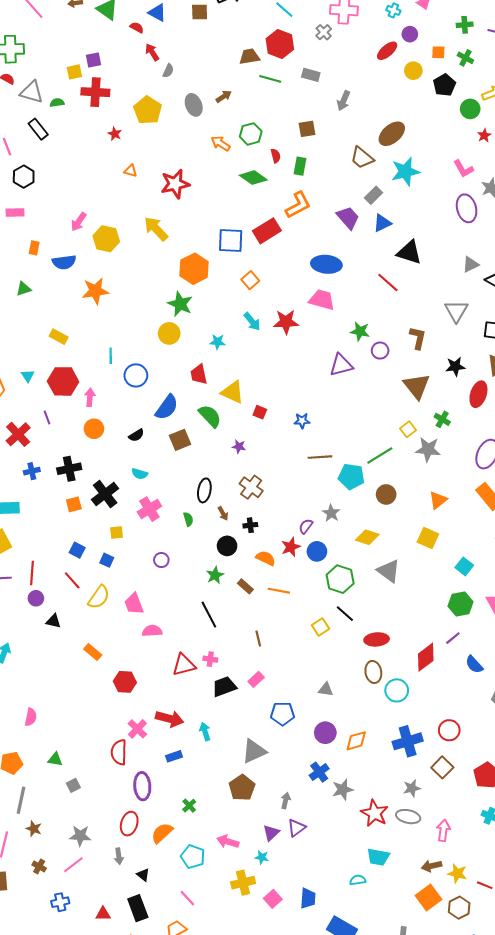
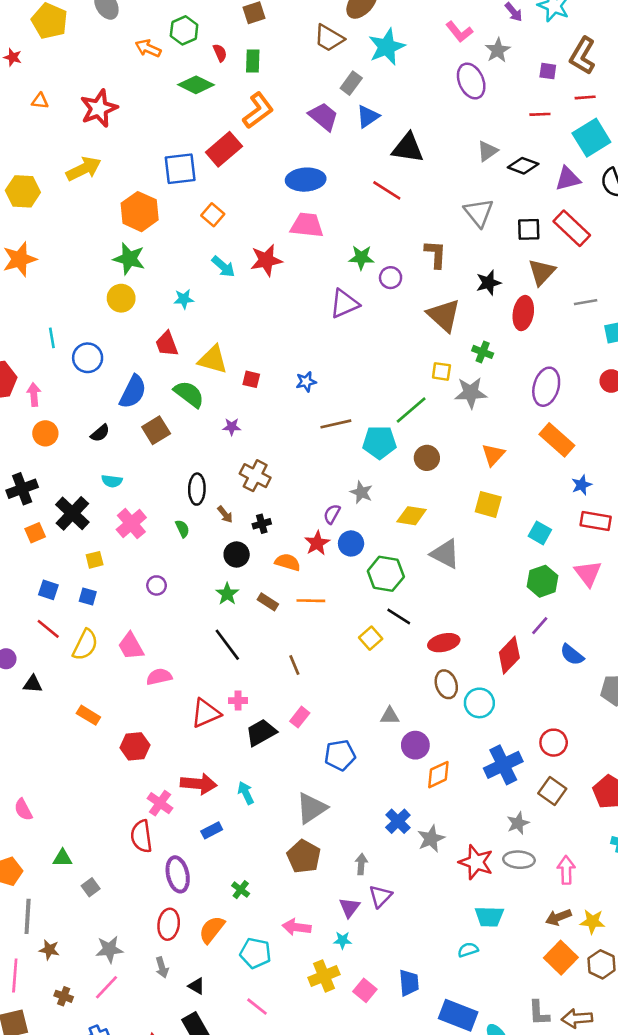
yellow arrow: (156, 229) -> (84, 169), turned 116
yellow square: (408, 429) -> (441, 371), turned -35
pink semicircle: (31, 717) -> (23, 810), turned 150
purple circle: (325, 733) -> (415, 745), moved

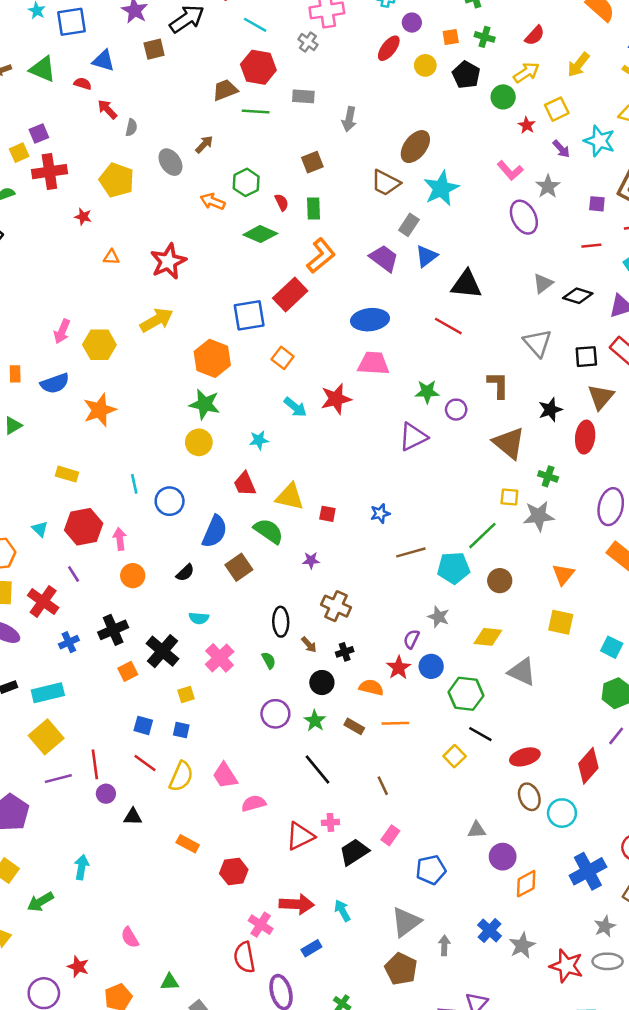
purple circle: (157, 585) -> (275, 714), moved, size x1.5
gray arrow: (361, 864) -> (444, 945), moved

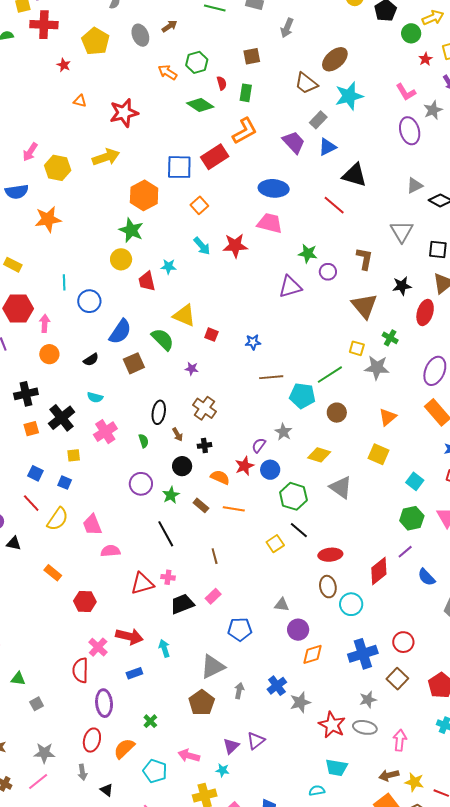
red trapezoid: (245, 484) -> (147, 281), moved

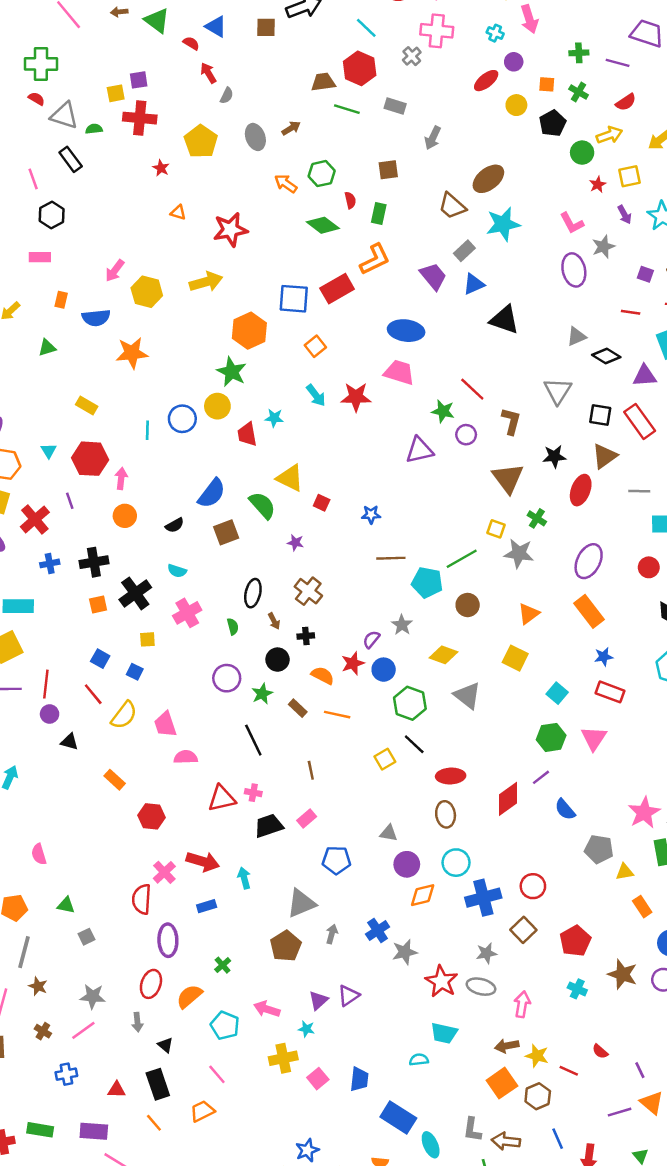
red line: (334, 205) -> (472, 389), moved
blue circle: (89, 301) -> (182, 419), moved
cyan circle: (351, 604) -> (456, 863), moved

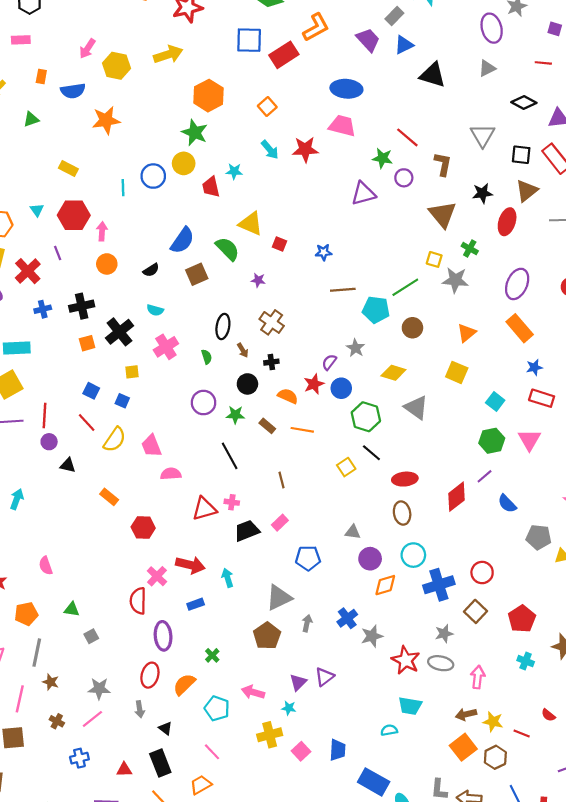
blue square: (294, 299) -> (249, 40), moved
gray triangle: (576, 336) -> (487, 68), moved
green star: (262, 694) -> (235, 415), turned 30

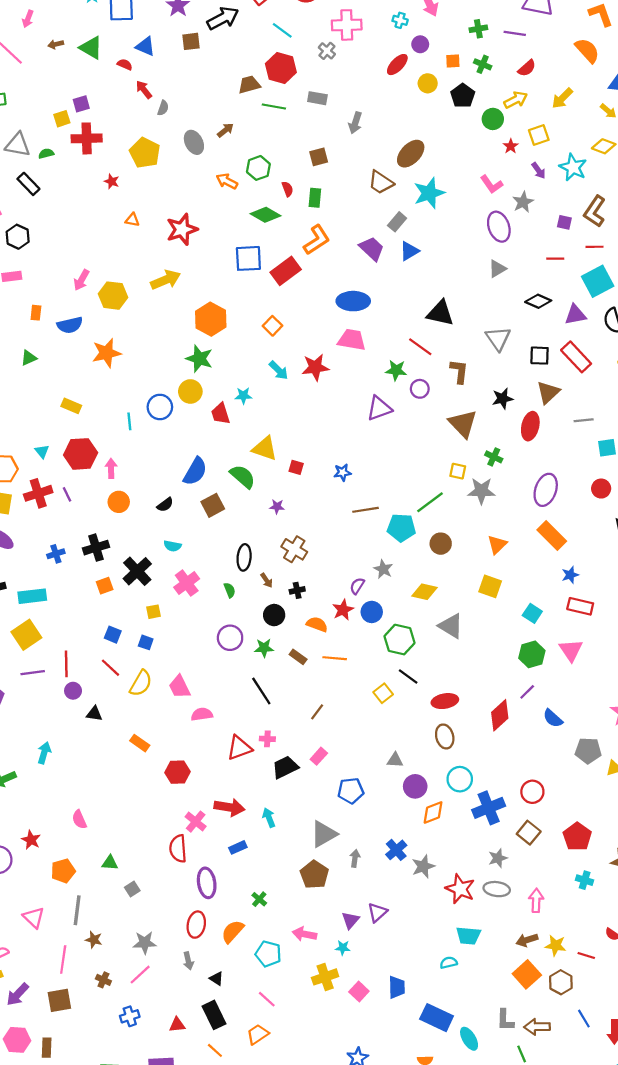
black triangle: (433, 75) -> (440, 313), moved
red cross: (28, 271) -> (38, 493), moved, turned 30
brown line: (282, 480) -> (317, 712), turned 56

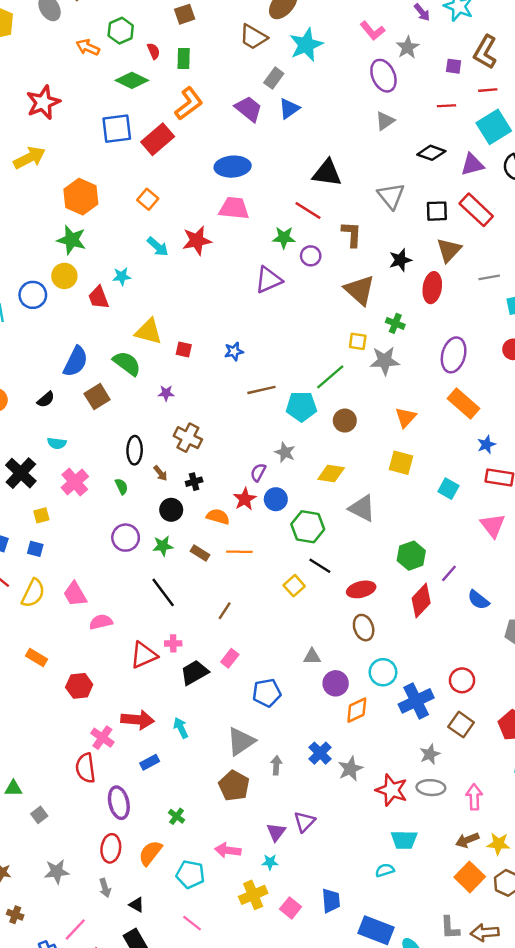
green hexagon: (532, 654) -> (411, 556), moved
pink line: (140, 975) -> (75, 929), moved

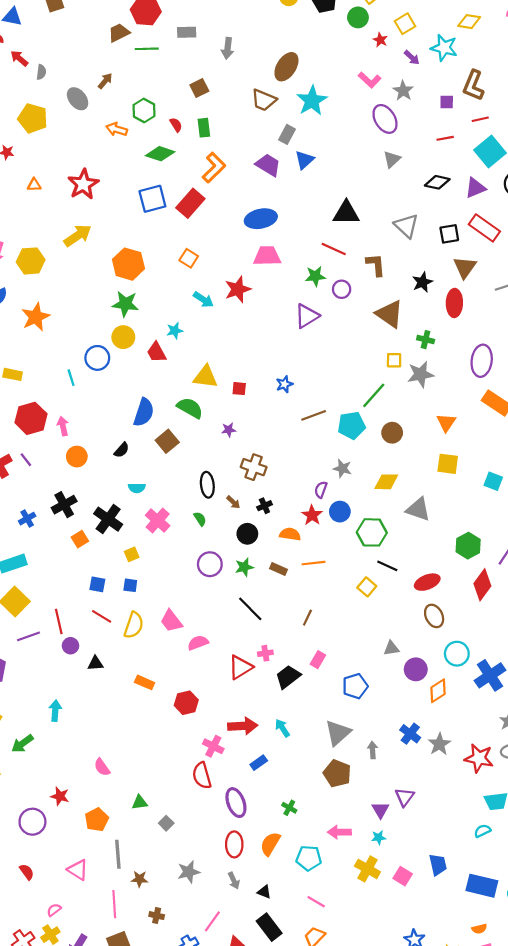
yellow cross: (253, 895) -> (367, 869), turned -30

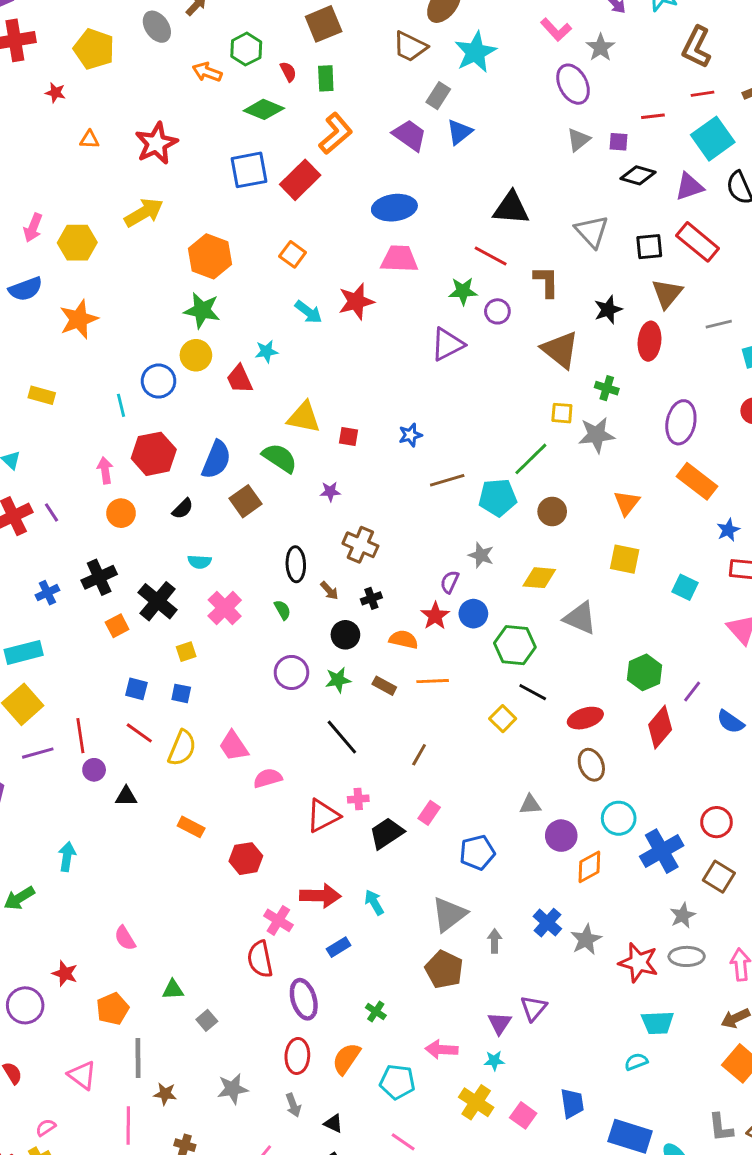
brown square: (199, 88) -> (324, 24), size x1.4
purple square: (447, 102) -> (618, 142), moved
red hexagon: (31, 418) -> (154, 454), moved

